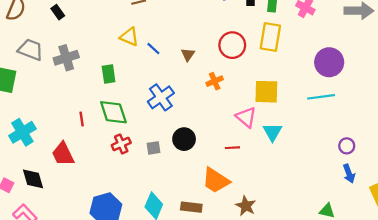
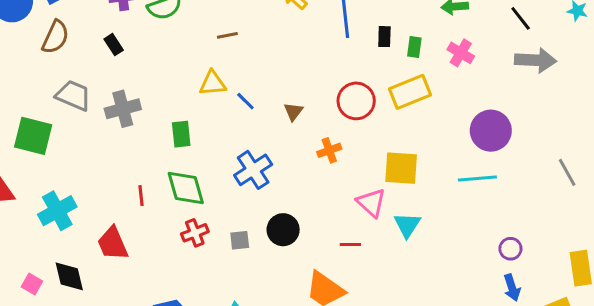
yellow triangle: (129, 37) -> (213, 83), turned -30
yellow rectangle: (270, 37) -> (410, 92), turned 56

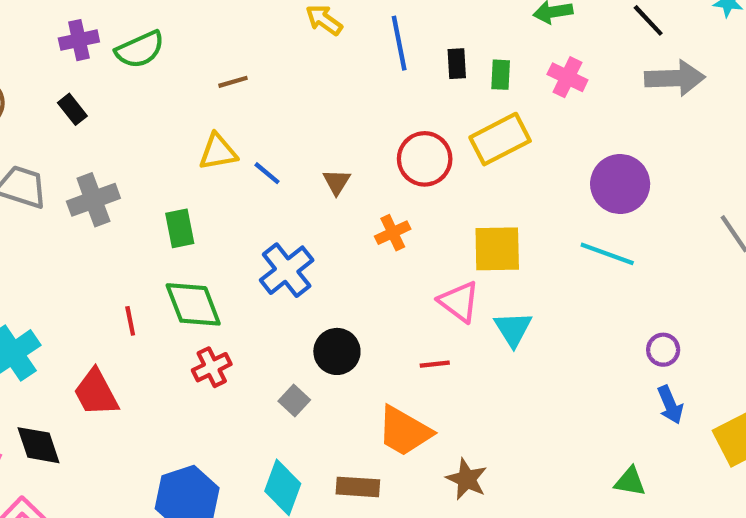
cyan line: (477, 179) -> (607, 254), turned 30
gray square: (240, 240) -> (294, 400), moved, turned -36

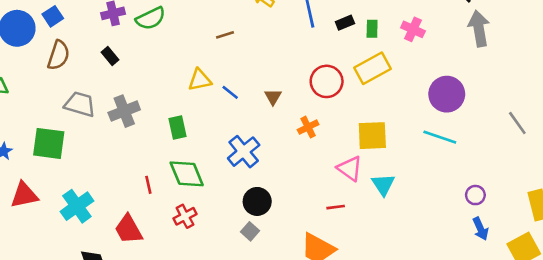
black rectangle: (457, 64) -> (345, 23), turned 72
gray arrow: (675, 78) -> (479, 28), turned -96
brown line: (233, 82) -> (225, 35), moved
black circle: (337, 351) -> (257, 201), moved
red cross: (212, 367) -> (185, 216), moved

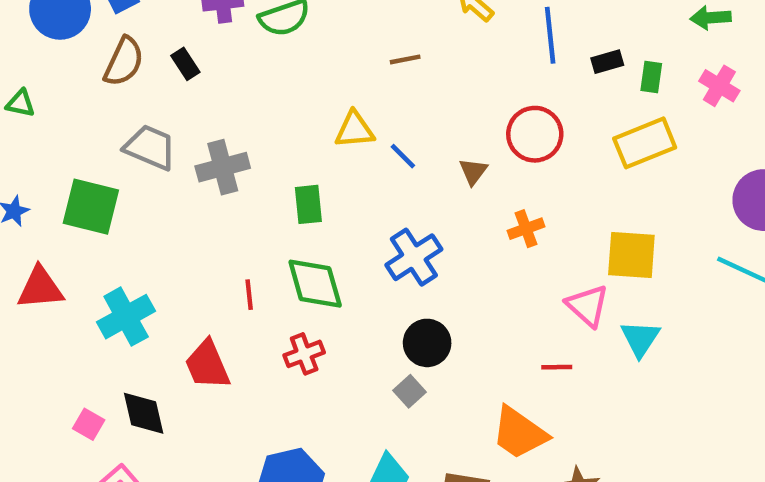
black rectangle: (110, 56) -> (185, 64), moved
red circle: (327, 81) -> (535, 134), moved

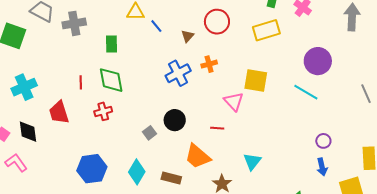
blue cross: (414, 257) -> (178, 73), moved
cyan triangle: (640, 339) -> (252, 161), moved
black circle: (427, 343) -> (175, 120), moved

